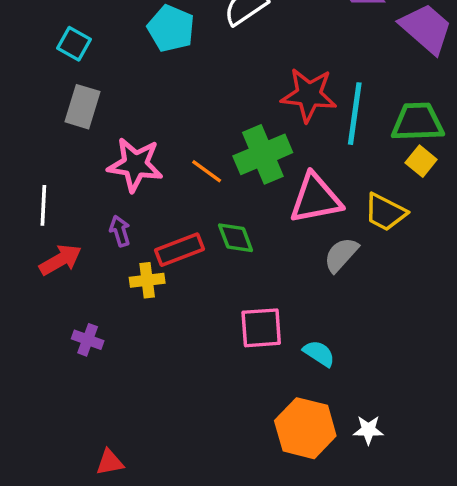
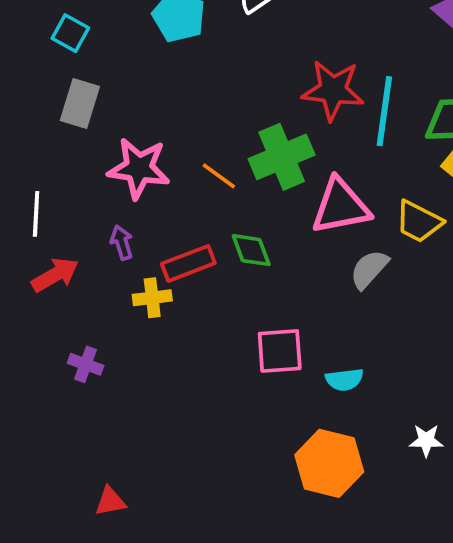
cyan semicircle: (319, 353) -> (344, 380), turned 140
white star: (368, 430) -> (426, 440), moved

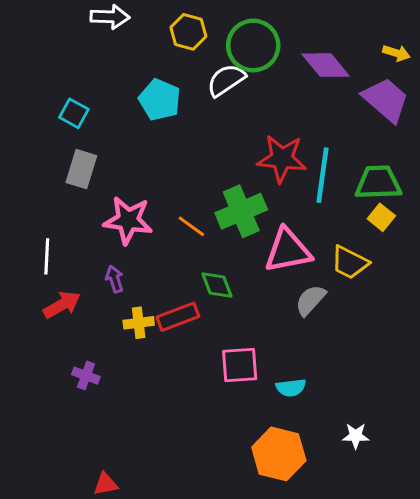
red rectangle: (188, 263) -> (178, 317), moved

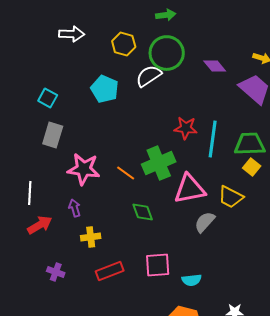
purple diamond: (326, 65) -> (215, 66), size x0.7
red star: (282, 159) -> (186, 128), size x0.7
red rectangle: (178, 317) -> (110, 271), moved

